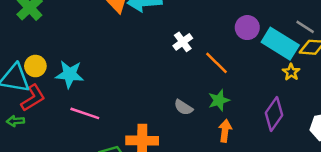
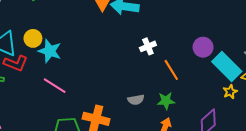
yellow circle: (35, 66) -> (33, 38), moved
red L-shape: (33, 98) -> (16, 63), turned 40
gray semicircle: (183, 107) -> (136, 100), turned -56

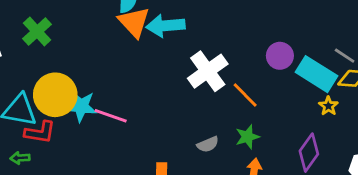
yellow circle: (33, 38) -> (55, 95), size x1.8
white cross: (148, 46) -> (208, 71), size x1.8
pink line: (55, 86) -> (111, 116), moved

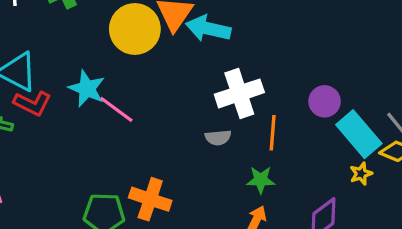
yellow circle: (55, 95) -> (135, 29), moved
orange line: (245, 95) -> (273, 133), turned 32
gray semicircle: (208, 144) -> (218, 138), moved

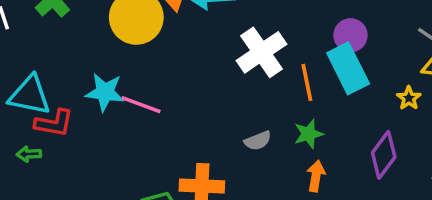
cyan rectangle: (359, 134) -> (348, 68), moved, turned 30
gray semicircle: (218, 138) -> (258, 141), moved

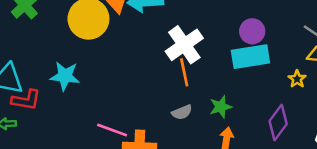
cyan rectangle: (348, 68) -> (250, 57), turned -72
orange line: (307, 82) -> (184, 72), moved
pink line: (141, 105) -> (112, 130), moved

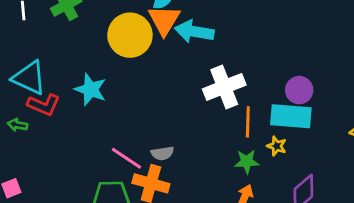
orange line: (184, 72) -> (248, 122), moved
yellow star: (297, 79) -> (277, 146), moved, turned -30
gray semicircle: (182, 112) -> (162, 153), moved

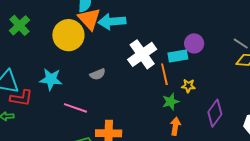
cyan rectangle: (291, 116) -> (178, 56), moved, size x0.7
gray semicircle: (162, 153) -> (98, 74), moved
pink line: (126, 158) -> (75, 108), moved

